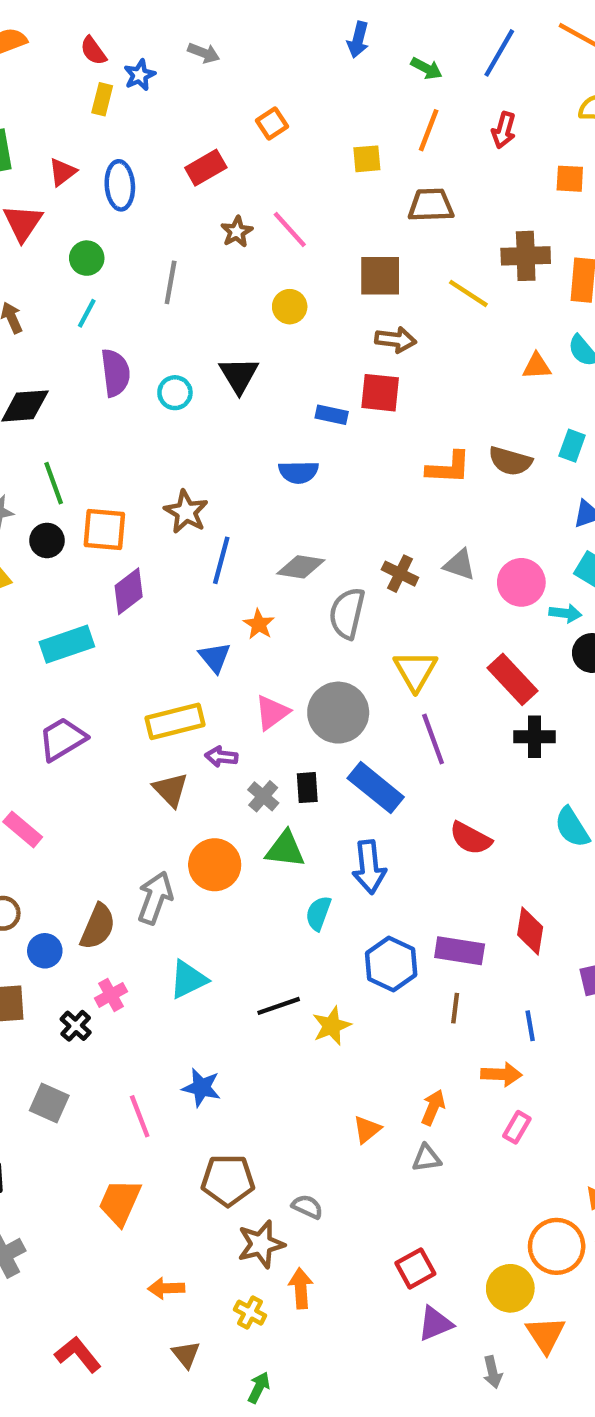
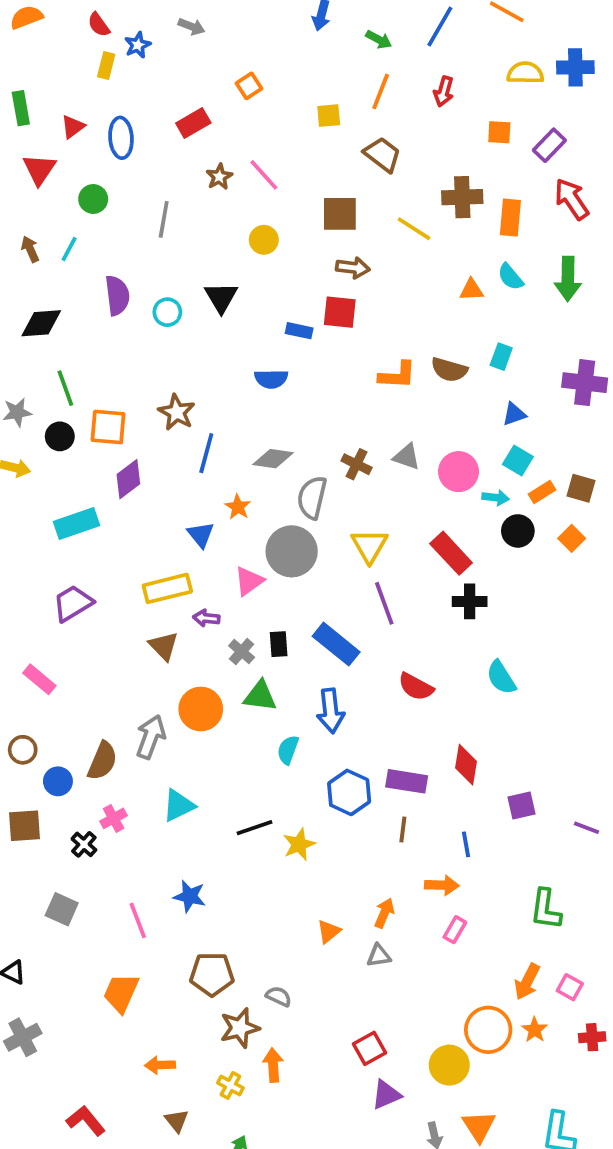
brown trapezoid: (431, 205) -> (382, 154), turned 39
cyan line: (87, 313) -> (69, 249), moved
gray circle: (338, 713) -> (292, 551), moved
orange triangle: (546, 1335) -> (479, 1126), moved

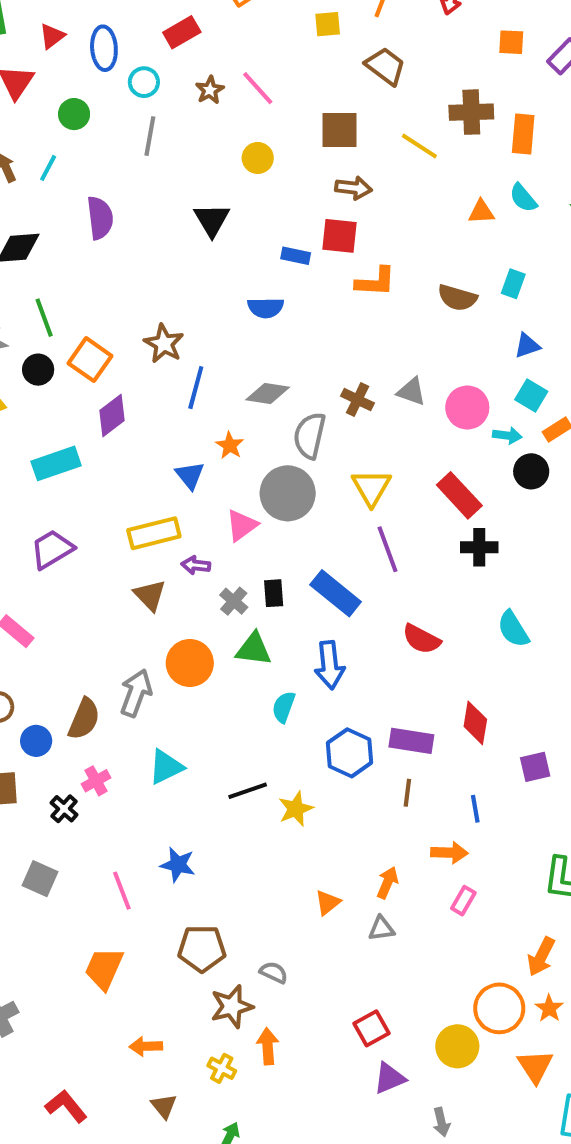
cyan circle: (167, 312) -> (144, 82), moved
orange L-shape: (397, 375) -> (375, 282), moved
orange square: (108, 427) -> (90, 360), turned 30
orange triangle: (479, 1126) -> (535, 1066), moved

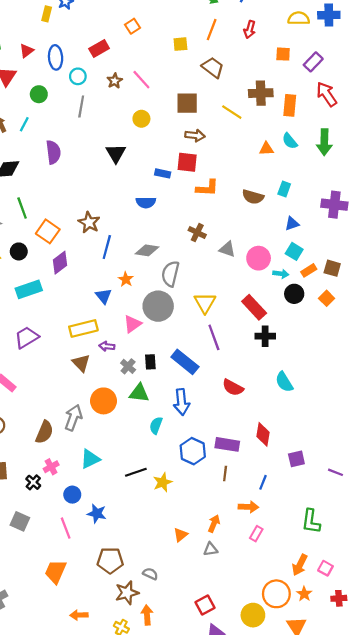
black circle: (38, 370) -> (19, 251), moved
brown cross: (358, 400) -> (197, 233), moved
blue circle: (36, 741) -> (72, 495), moved
blue line: (475, 809) -> (263, 482), turned 32

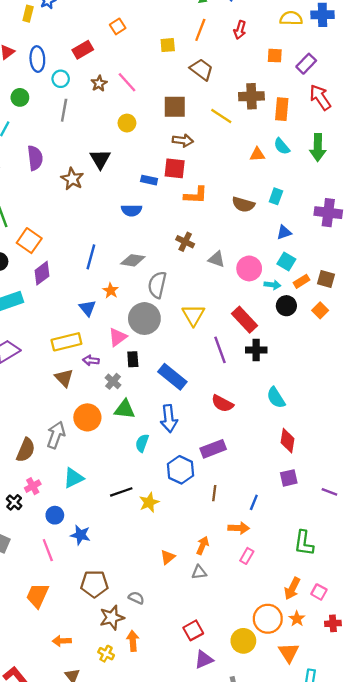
brown star: (89, 222) -> (72, 179), moved
purple line: (214, 337) -> (220, 350), moved
black rectangle: (150, 362) -> (133, 359), moved
red diamond: (263, 434) -> (288, 441), moved
purple rectangle: (227, 444) -> (213, 449), moved, turned -30

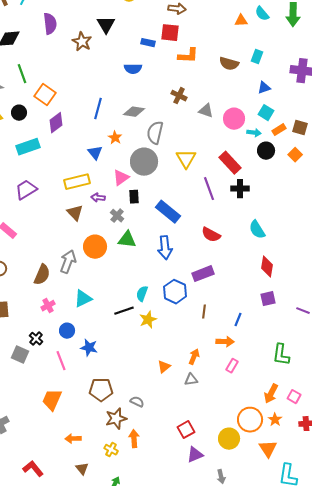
cyan semicircle: (142, 443) -> (142, 294), moved
black cross: (14, 502) -> (36, 339), moved

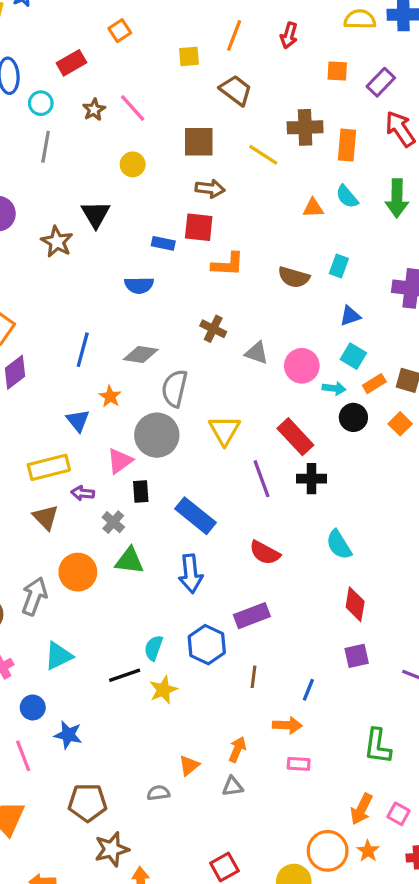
pink rectangle: (232, 366) -> (299, 764), turned 64
gray semicircle: (137, 402) -> (158, 793), moved, turned -32

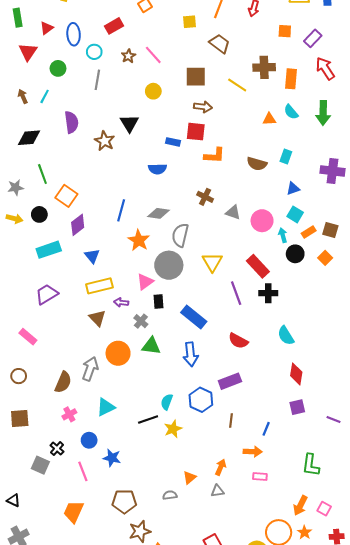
cyan arrow: (334, 388) -> (283, 235), turned -112
orange star: (110, 396) -> (139, 240), size x1.5
blue triangle: (78, 421) -> (92, 256), moved

